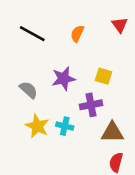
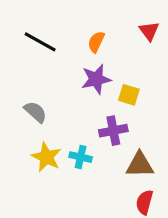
purple star: (64, 79) -> (96, 79), moved

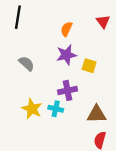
black line: (40, 42) -> (18, 17), moved, turned 70
gray semicircle: (35, 112) -> (27, 63), moved
purple cross: (113, 131) -> (67, 90), moved

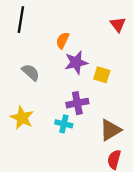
orange semicircle: (66, 29) -> (63, 40), moved
yellow star: (32, 109) -> (22, 118), moved
brown triangle: (97, 114) -> (110, 130), turned -30

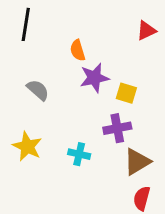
red triangle: (118, 24) -> (146, 31), turned 42
orange semicircle: (63, 40) -> (78, 50), turned -42
purple cross: (77, 103) -> (117, 128), moved

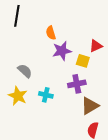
red triangle: (146, 31) -> (96, 46), moved
gray semicircle: (38, 90) -> (25, 71), moved
cyan cross: (79, 154) -> (46, 95), moved

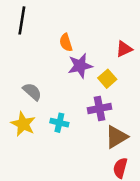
red triangle: (96, 46) -> (124, 49), moved
yellow square: (83, 61) -> (107, 79), turned 32

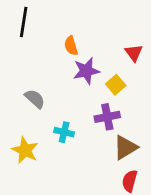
red triangle: (124, 49) -> (134, 53), turned -42
yellow star: (23, 124) -> (25, 150), moved

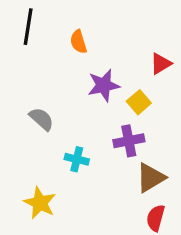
orange semicircle: (71, 46) -> (78, 42), moved
red triangle: (134, 53) -> (161, 64), turned 36
yellow star: (25, 150) -> (40, 203), moved

